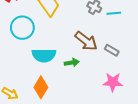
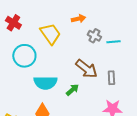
gray rectangle: (112, 50) -> (111, 78), turned 56
green arrow: (72, 63) -> (72, 90), turned -32

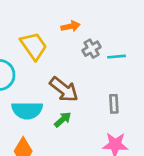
gray cross: (94, 36) -> (92, 49), turned 32
brown arrow: (86, 69) -> (64, 89), moved

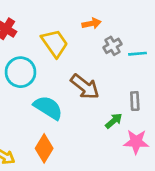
cyan semicircle: (27, 110) -> (48, 108), turned -148
green arrow: (63, 120) -> (114, 121), moved

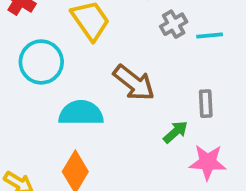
cyan semicircle: (48, 108) -> (81, 113), turned -32

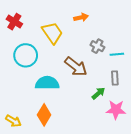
gray cross: (174, 24) -> (97, 46), moved, turned -32
cyan line: (210, 35) -> (117, 54), moved

